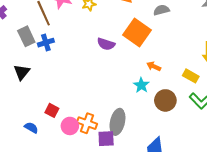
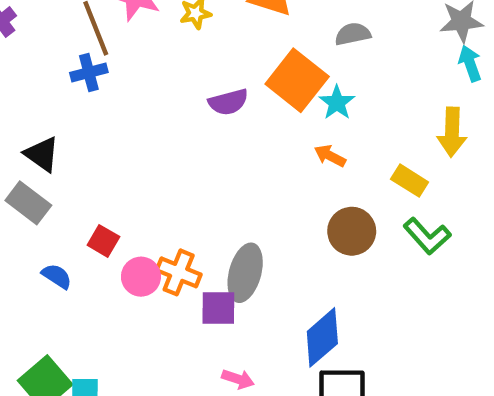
gray rectangle: (26, 36) -> (28, 203), moved, turned -30
blue cross: (46, 43) -> (89, 73), moved
purple semicircle: (106, 44) -> (228, 102), turned -36
black triangle: (22, 72) -> (42, 154), turned -36
cyan star: (141, 85) -> (337, 103), moved

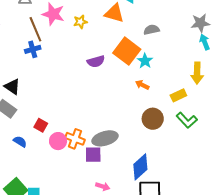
yellow rectangle: (410, 181) -> (178, 95), turned -56
gray ellipse: (245, 273) -> (105, 138), turned 60

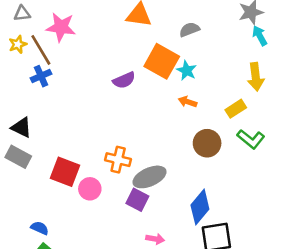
yellow star: (80, 22) -> (18, 44), moved
red square: (41, 125) -> (65, 172), size x1.6
orange cross: (75, 139) -> (118, 160), moved
blue semicircle: (20, 142) -> (40, 228), moved
purple square: (93, 155) -> (137, 200), turned 36

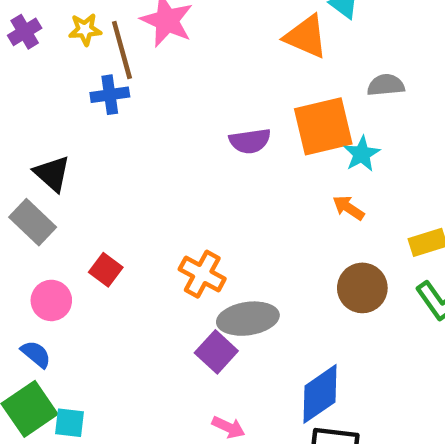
orange square: (162, 61) -> (323, 126), turned 32
red square: (65, 172) -> (106, 270), size x0.6
pink circle: (90, 189) -> (51, 300), moved

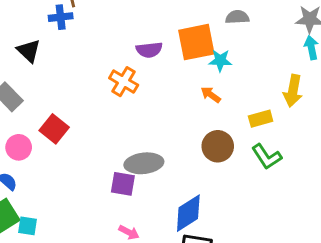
cyan star: (362, 154) -> (220, 61), turned 30
black triangle: (52, 174) -> (29, 51), moved
red square: (106, 270) -> (54, 129), size x1.4
orange cross: (202, 274) -> (124, 82), moved
purple square: (216, 352) -> (123, 184), turned -35

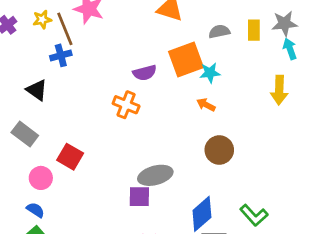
yellow rectangle: (261, 119) -> (254, 30), moved, turned -66
green L-shape: (267, 157) -> (254, 215), moved

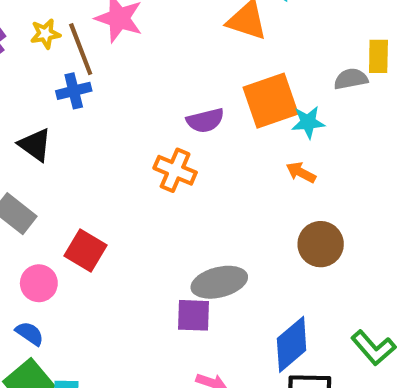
gray semicircle: (219, 31) -> (351, 79), moved

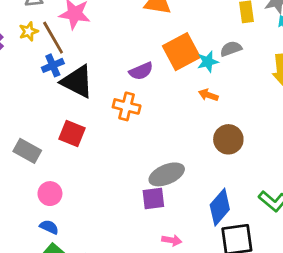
gray semicircle: (351, 79) -> (231, 49), moved
black triangle: (35, 145) -> (77, 81), moved, size x1.5
red square: (86, 251) -> (72, 134), moved

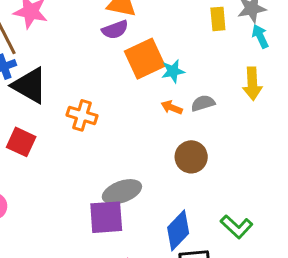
gray semicircle: (231, 49) -> (203, 103), moved
purple semicircle: (141, 71) -> (115, 30), moved
purple square: (153, 198) -> (106, 217), size x1.4

